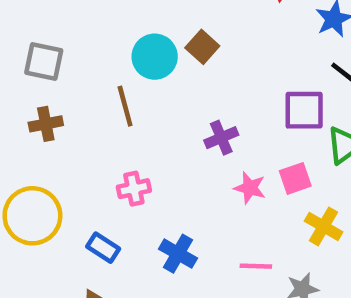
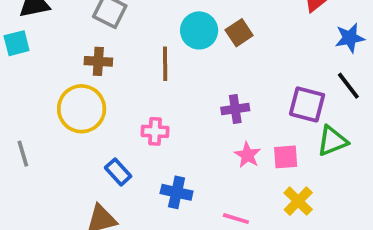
yellow circle: (32, 216) -> (82, 109), moved
blue cross: (178, 254) -> (177, 192), turned -32

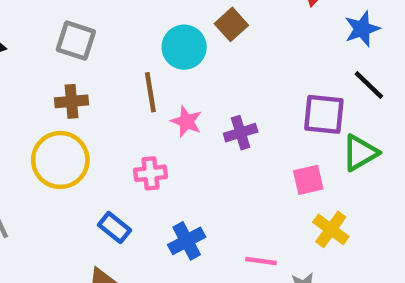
brown square: (239, 33) -> (231, 24), moved
pink star: (247, 155) -> (186, 121), moved
blue cross: (177, 192) -> (187, 241), turned -32

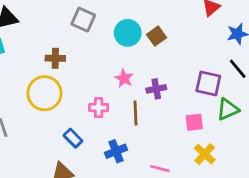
brown square: (231, 24) -> (157, 36), moved
gray square: (76, 41) -> (83, 20), moved
brown line: (150, 92) -> (136, 113), moved

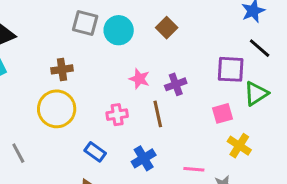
cyan circle: (128, 33) -> (119, 30), moved

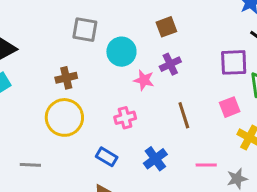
brown square: (167, 28) -> (166, 27), turned 30
cyan circle: (119, 30) -> (121, 52), moved
purple cross: (176, 84) -> (170, 64), moved
brown line: (158, 114) -> (184, 115), moved
gray line: (18, 153) -> (30, 165), turned -54

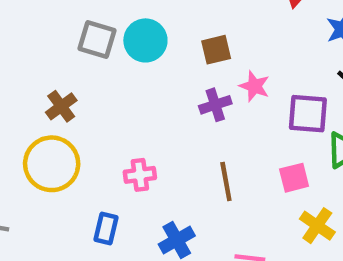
cyan circle: (121, 52) -> (145, 40), moved
brown cross: (66, 78) -> (61, 106), turned -30
pink star: (144, 80) -> (254, 86), moved
blue rectangle: (107, 157) -> (106, 229), turned 66

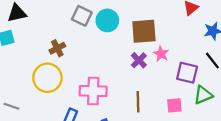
brown square: (216, 50) -> (144, 31), size x1.6
purple cross: (215, 105) -> (139, 60), turned -35
pink cross: (140, 175) -> (93, 91), size x1.6

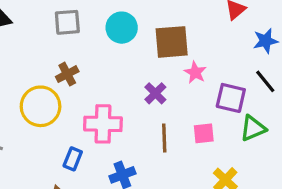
gray square: (82, 16) -> (67, 22), moved, turned -30
brown cross: (57, 48) -> (67, 74), moved
purple cross: (139, 60) -> (155, 93), moved
pink square: (174, 105) -> (204, 133), moved

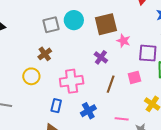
gray square: (67, 22) -> (51, 25), moved
yellow circle: (41, 106) -> (31, 76), size x0.7
brown line: (164, 138) -> (111, 84), turned 30

